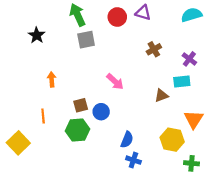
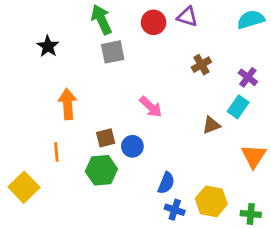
orange arrow: (52, 79) -> (68, 104), size x1.5
cyan rectangle: (182, 82) -> (238, 107), turned -49
yellow hexagon: (172, 140) -> (211, 201), moved

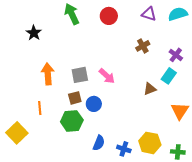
purple triangle: (187, 17) -> (149, 14), moved
gray square: (113, 52) -> (80, 75), moved
blue semicircle: (166, 183) -> (99, 143), moved

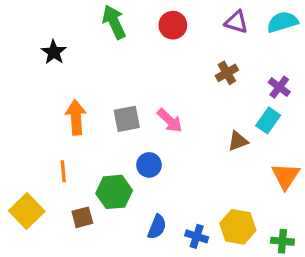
brown square: (75, 98) -> (82, 217), moved

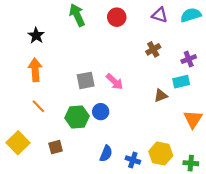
purple cross: (279, 87) -> (189, 59), turned 32
orange arrow: (76, 117) -> (35, 70), moved
cyan rectangle: (268, 120) -> (181, 82), turned 42
orange line: (63, 171) -> (38, 106), moved, turned -40
green hexagon: (114, 192) -> (77, 117), moved

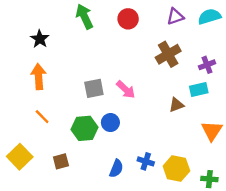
purple triangle: (160, 15) -> (175, 16), turned -35
brown cross: (153, 49) -> (168, 54), size x1.5
blue cross: (133, 160) -> (146, 161), moved

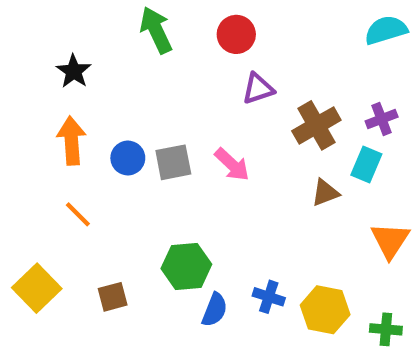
purple triangle: (175, 16) -> (258, 89), moved
brown cross: (168, 54) -> (316, 125), moved
cyan rectangle: (199, 90) -> (366, 165), turned -54
blue circle: (110, 123) -> (128, 158), moved
green hexagon: (84, 128) -> (186, 266), moved

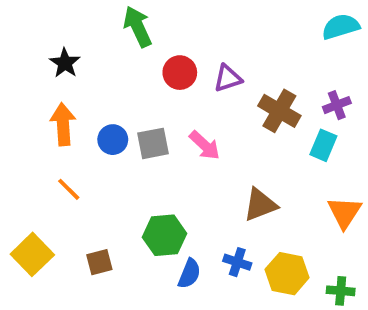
red circle: (236, 34) -> (180, 73), moved
brown cross: (316, 125) -> (279, 111), turned -30
brown triangle: (325, 193) -> (260, 205), moved, size x1.4

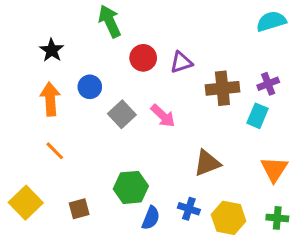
brown cross: (279, 111) -> (222, 88), turned -36
blue circle: (113, 140) -> (90, 87), moved
gray square: (153, 143) -> (122, 114), turned -32
green cross: (341, 291) -> (277, 218), moved

